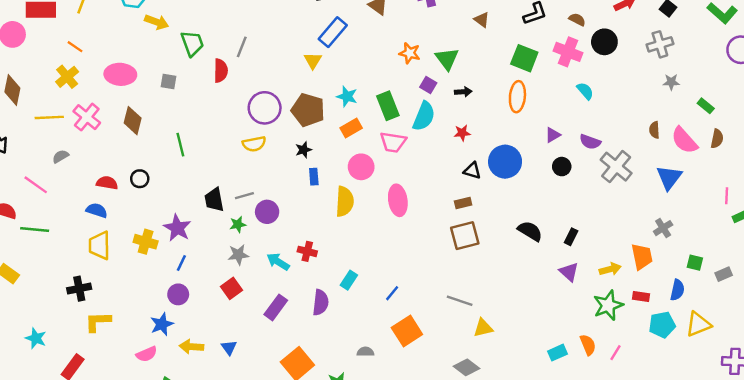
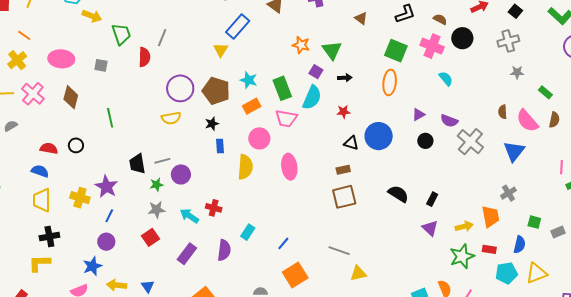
black cross: (79, 289) -> (49, 236), moved

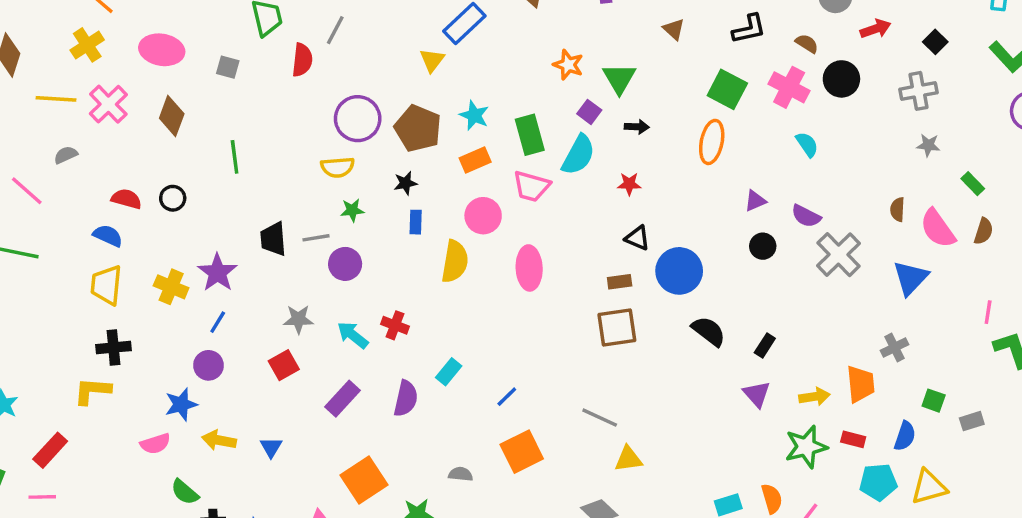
blue circle: (379, 136) -> (679, 271), moved
green star: (157, 185) -> (352, 210), moved

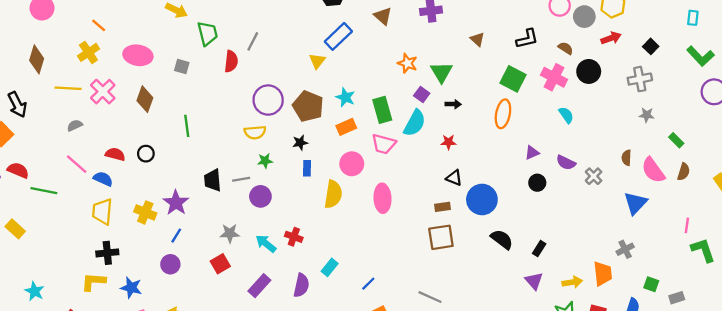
pink line: (27, 191) -> (77, 164), moved
gray cross: (839, 255) -> (594, 176), moved, size x0.6
blue star: (181, 404) -> (131, 288), moved, turned 30

